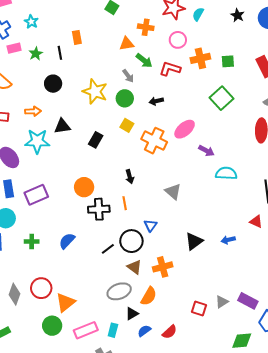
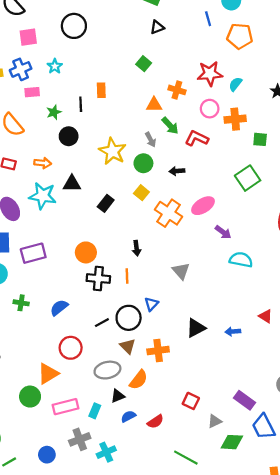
green star: (36, 54) -> (54, 112), moved
orange cross: (200, 58) -> (235, 119), moved
red circle: (41, 288) -> (71, 348), moved
gray triangle: (222, 302) -> (215, 421), moved

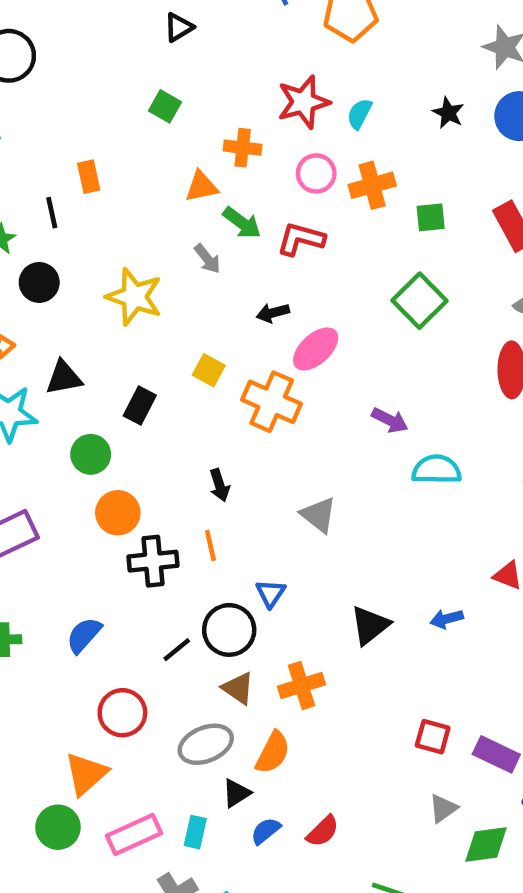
green circle: (143, 163) -> (91, 454), moved
pink ellipse: (203, 206) -> (316, 349), moved
red square: (191, 401) -> (433, 737), moved

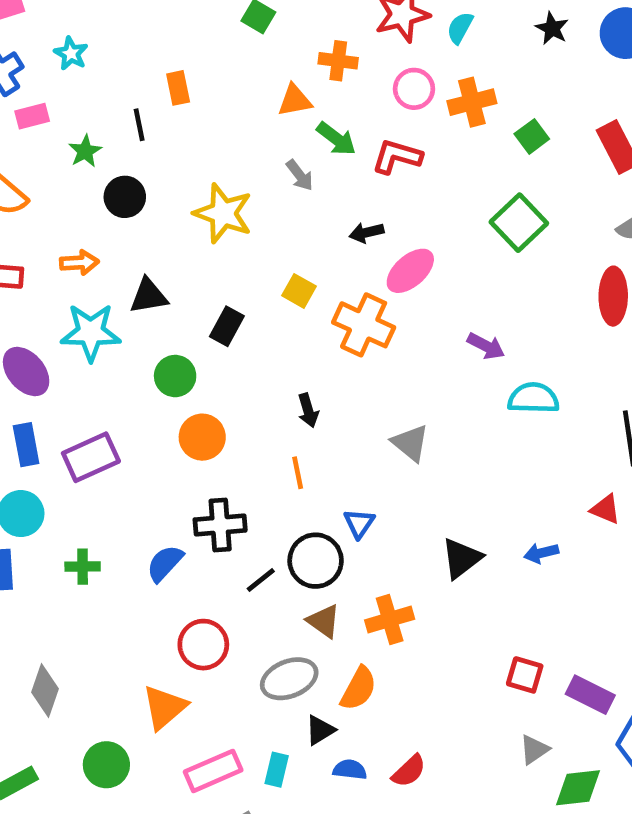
green square: (431, 217) -> (532, 136), turned -32
black cross: (153, 561) -> (220, 525), moved
green circle: (58, 827) -> (106, 765), moved
blue semicircle: (266, 831) -> (350, 770), turned 44

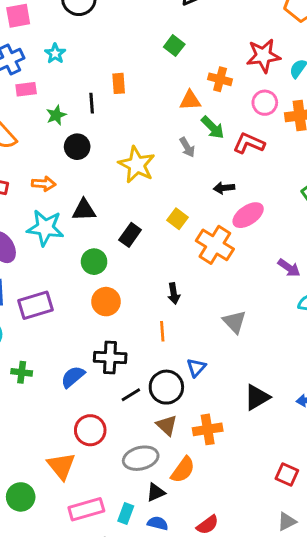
orange triangle: (165, 707) -> (61, 466), turned -36
blue semicircle: (350, 770) -> (158, 523), moved

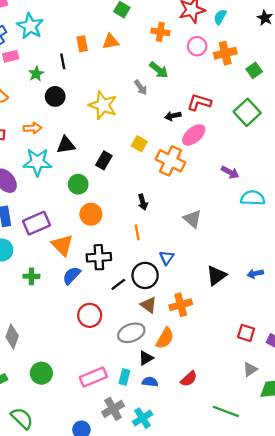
cyan star: (55, 54) -> (30, 26), size x1.6
orange triangle: (190, 100) -> (111, 42), moved
red L-shape: (249, 143) -> (199, 102), moved
orange triangle: (61, 466) -> (62, 245), moved

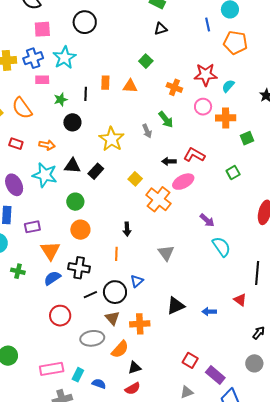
green square: (247, 112) -> (233, 173), size x0.6
black rectangle: (104, 160) -> (96, 171), moved
cyan semicircle: (253, 198) -> (221, 247), turned 40
purple rectangle: (36, 223) -> (32, 227), size x0.7
black triangle: (146, 358) -> (135, 368), moved

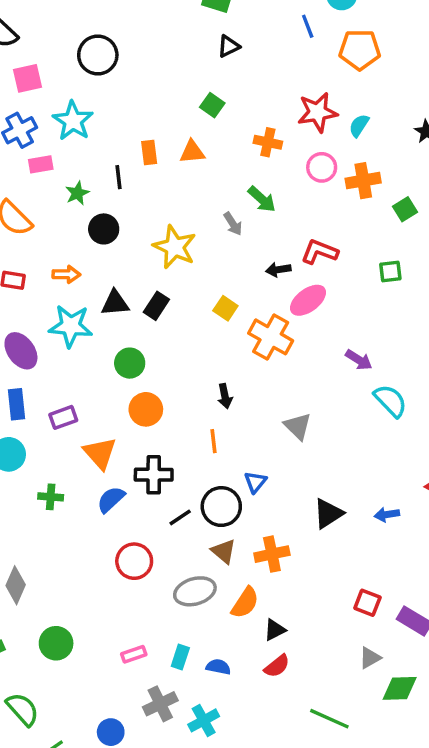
green square: (233, 173) -> (390, 272), turned 32
pink rectangle: (52, 369) -> (134, 654), size x0.6

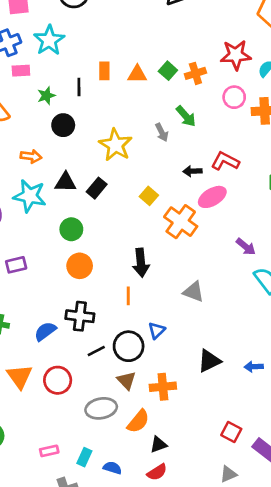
green square: (212, 105) -> (168, 71), moved
orange cross: (268, 142) -> (195, 73), turned -36
black arrow: (225, 396) -> (141, 263), size x1.5
gray triangle: (298, 426) -> (194, 292), turned -30
orange triangle: (100, 453) -> (20, 376), moved

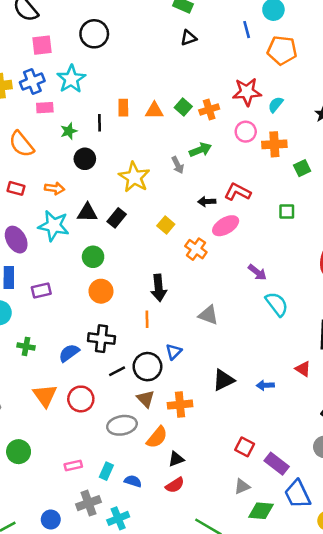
green arrow: (186, 116) -> (200, 150), turned -70
orange cross: (181, 222) -> (196, 249), size x0.7

